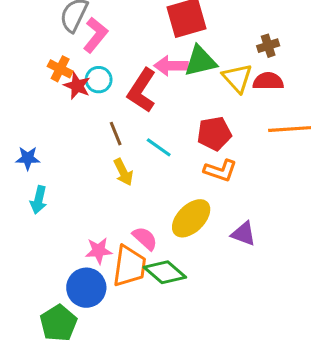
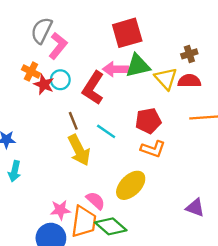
yellow arrow: (123, 172) -> (79, 150), size x1.5
purple triangle: (244, 234) -> (195, 208), moved

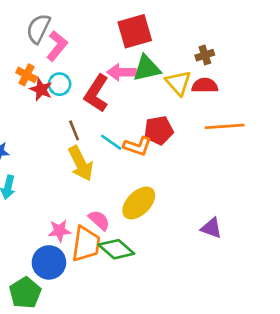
orange L-shape: (153, 149) -> (137, 146), moved

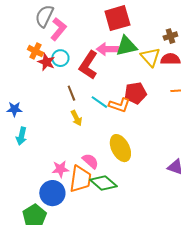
yellow arrow: (81, 163) -> (76, 118), size x0.6
yellow ellipse: (139, 203) -> (120, 148), turned -72

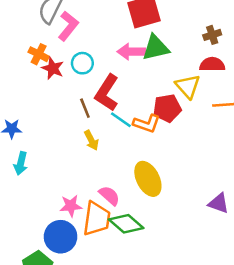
yellow triangle: (150, 57) -> (188, 86), moved
cyan circle: (60, 58) -> (82, 63), moved
red L-shape: (88, 65) -> (107, 93), moved

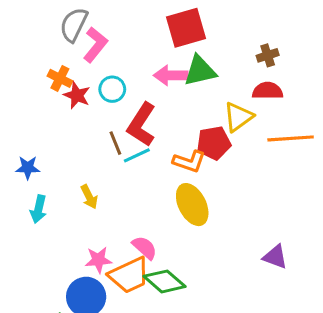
yellow triangle: (188, 86) -> (238, 117), turned 36
cyan line: (121, 120) -> (137, 155), moved, turned -60
yellow arrow: (91, 140) -> (89, 197), moved
yellow ellipse: (148, 179) -> (192, 205), moved
orange trapezoid: (97, 219) -> (129, 275), turned 57

